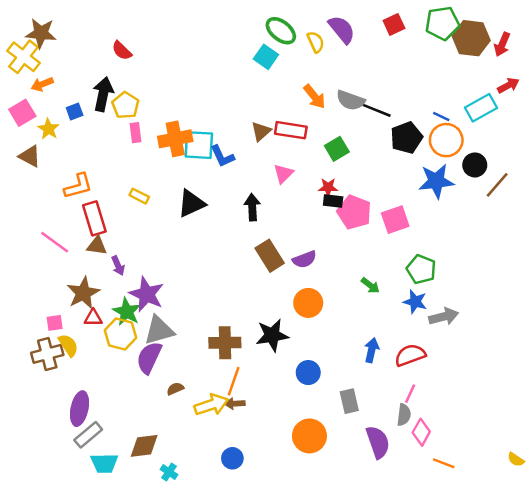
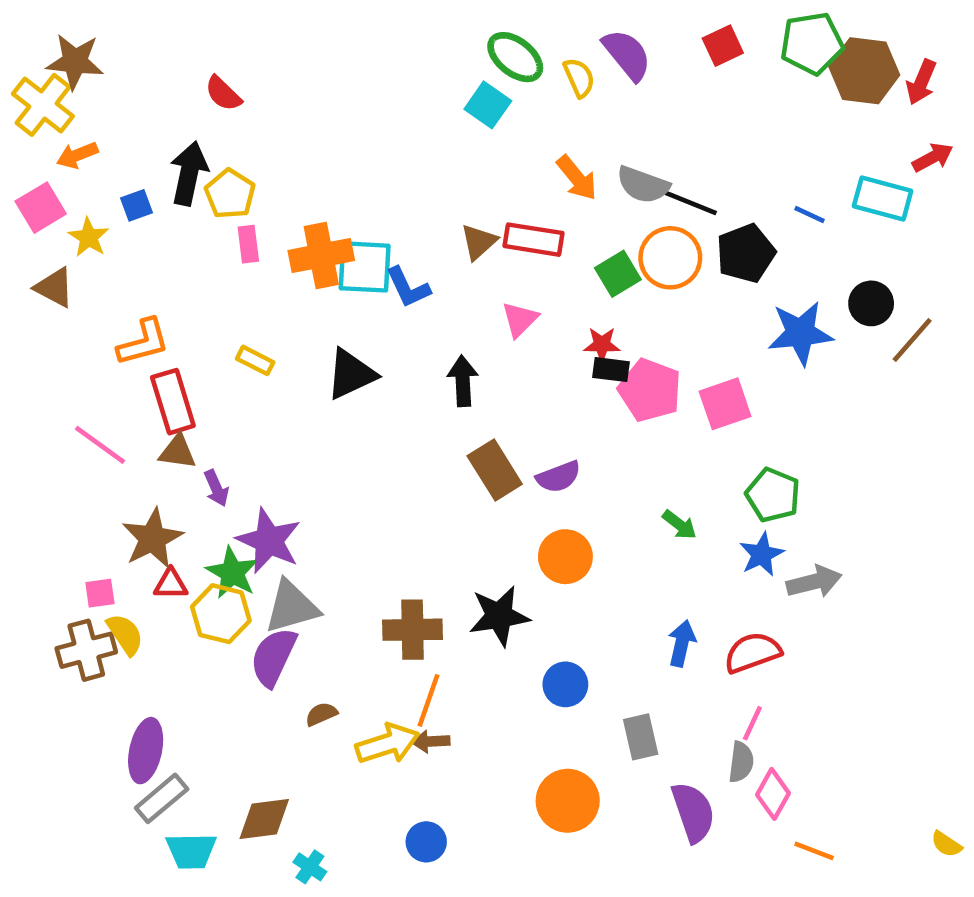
cyan rectangle: (481, 108) -> (883, 198), turned 44
orange circle: (446, 140) -> (670, 258), moved
blue star: (415, 302) -> (762, 554), turned 30

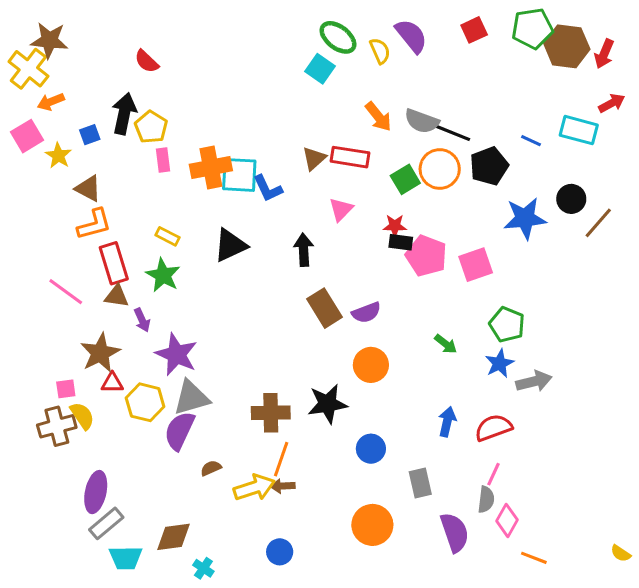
brown triangle: (54, 287) -> (88, 188), moved
green star: (232, 573) -> (163, 275), moved

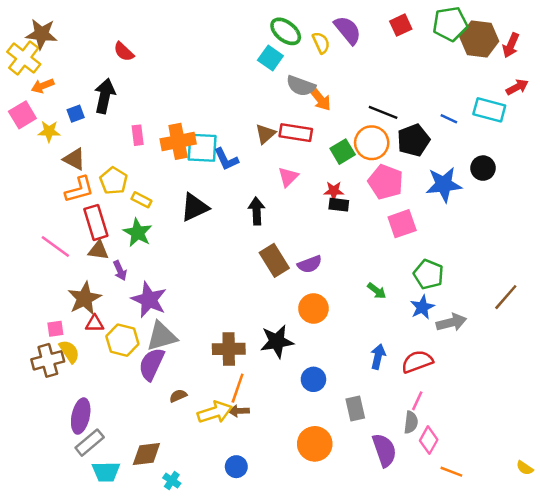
gray semicircle: (422, 121) -> (301, 86), moved
yellow pentagon: (151, 127) -> (114, 181), moved
yellow star: (58, 156) -> (49, 131), turned -30
brown line: (598, 223) -> (506, 297), moved
pink pentagon: (426, 256) -> (386, 182), moved

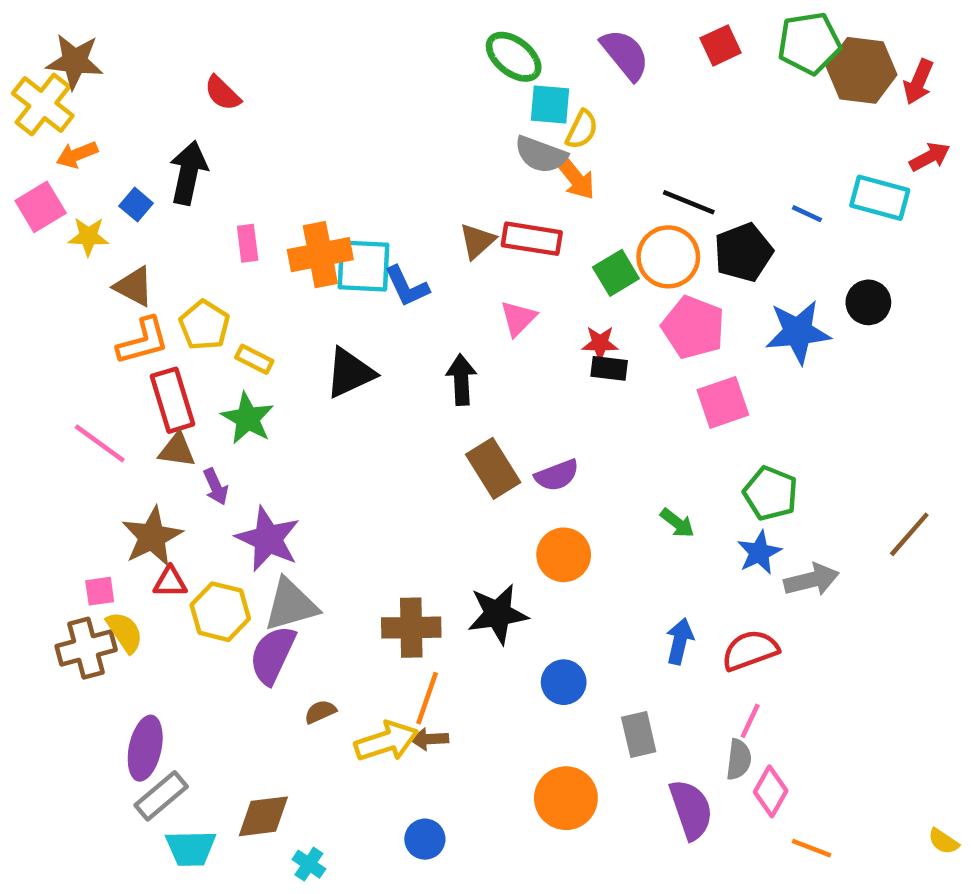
yellow semicircle: (321, 43) -> (582, 130), moved, turned 50
cyan square: (270, 58) -> (550, 105), moved, turned -30
blue square: (76, 114) -> (136, 205), turned -30

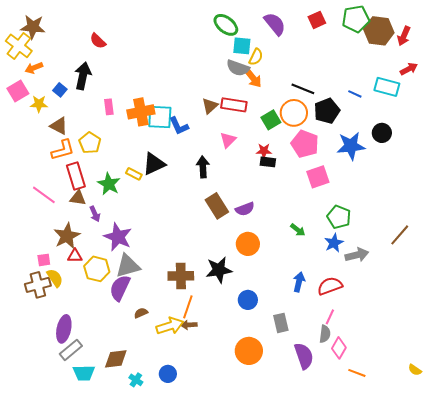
yellow rectangle: (254, 359) -> (134, 174), moved
blue circle: (425, 839) -> (168, 374), moved

